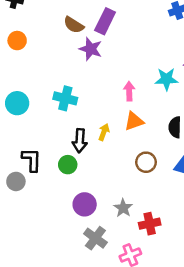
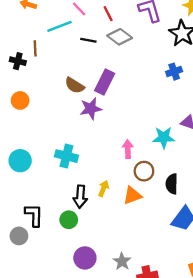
purple star: (91, 49) -> (91, 109), turned -30
orange triangle: (134, 121) -> (132, 195), moved
brown circle: (146, 162) -> (144, 171), moved

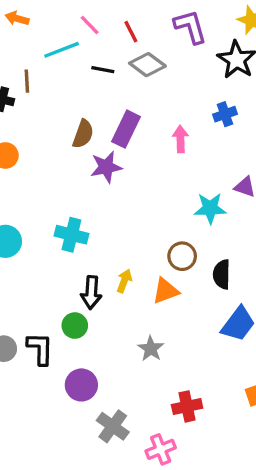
brown semicircle: (75, 85) -> (83, 134), turned -102
pink arrow: (128, 149) -> (180, 139), moved
black L-shape: (34, 215) -> (40, 349), moved
purple circle: (85, 258) -> (81, 385), moved
gray star: (122, 261) -> (151, 349), moved

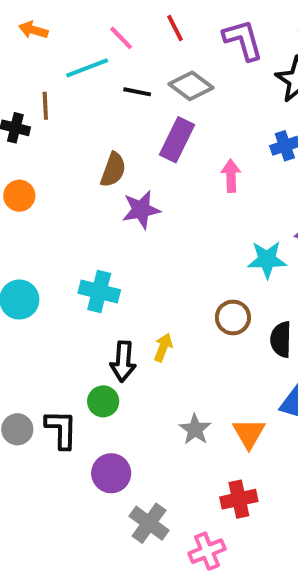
red line: (131, 32) -> (175, 28), moved
purple rectangle: (126, 129) -> (177, 140), moved
orange triangle: (166, 291) -> (249, 433), moved, turned -40

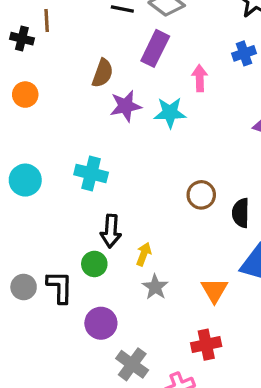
cyan star: (267, 260) -> (170, 113), moved
yellow arrow: (163, 347) -> (144, 254), moved
gray star: (195, 429) -> (155, 287), moved

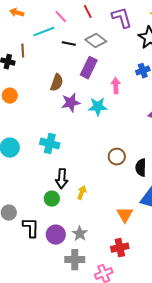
black L-shape: (60, 287) -> (31, 228), moved
gray star: (155, 287) -> (80, 234), moved
gray cross: (132, 364) -> (75, 260), turned -36

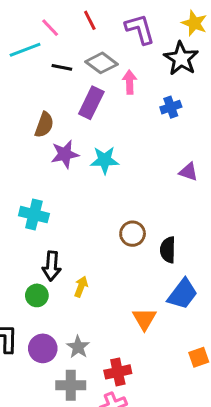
pink arrow: (116, 86) -> (130, 82), moved
red cross: (120, 248) -> (118, 372), moved

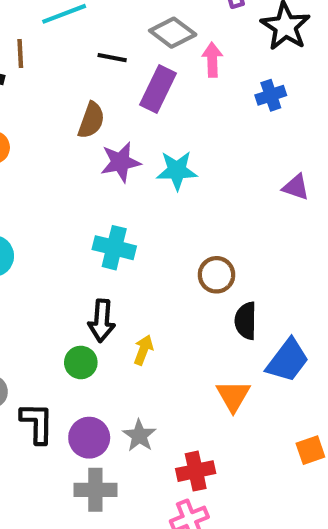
black line: (62, 67) -> (112, 58), moved
cyan cross: (34, 215) -> (114, 248), moved
black semicircle: (168, 250) -> (246, 321), moved
gray cross: (71, 385) -> (95, 490), moved

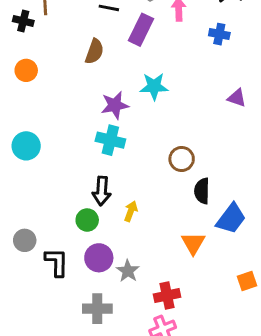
blue cross: (271, 95) -> (219, 34), turned 30
purple star: (120, 162) -> (115, 105), moved
purple circle: (89, 438) -> (99, 258), moved

